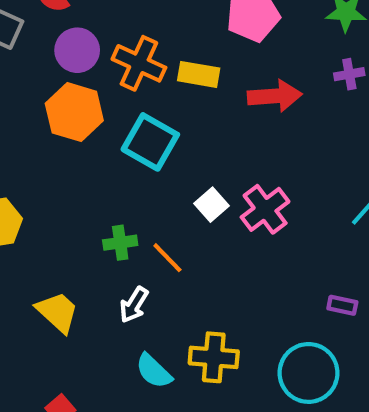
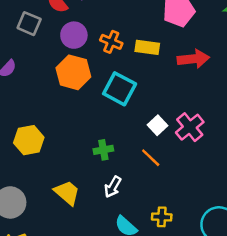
orange cross: (139, 63) -> (111, 42), size x0.7
orange line: (167, 258) -> (151, 158), moved
yellow cross: (214, 357) -> (162, 217), size x0.7

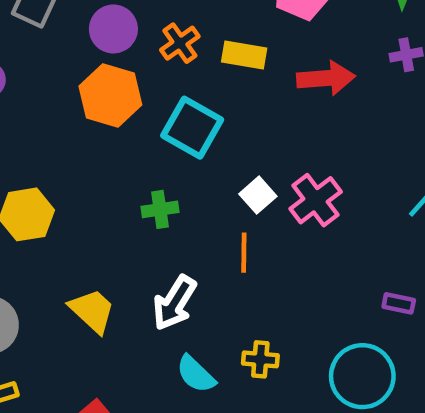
orange cross: (111, 42) -> (180, 43), turned 30
green cross: (103, 150) -> (160, 209), moved
orange line: (151, 158) -> (244, 253), turned 45
white arrow: (113, 187) -> (174, 303), size x1.4

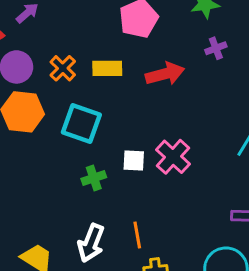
white square: (258, 195) -> (134, 160), turned -35
green cross: (160, 209) -> (94, 178), moved
orange line: (244, 253) -> (137, 235), moved

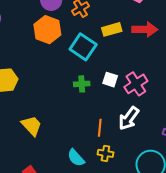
yellow rectangle: (107, 68) -> (112, 29), moved, turned -30
white arrow: (91, 243) -> (129, 118), moved

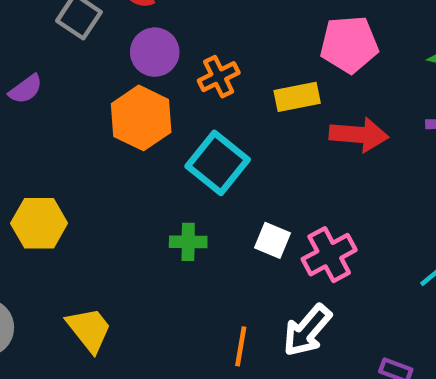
yellow rectangle: (112, 29) -> (297, 97), moved
green cross: (82, 84) -> (188, 242), moved

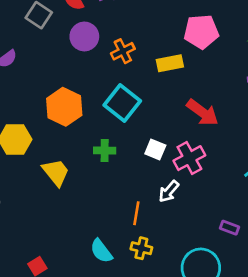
orange hexagon: (141, 118) -> (64, 107), moved
red arrow: (359, 135) -> (203, 112), moved, turned 32
yellow trapezoid: (89, 329) -> (56, 172), moved
white arrow: (307, 330) -> (169, 191), moved, size x0.7

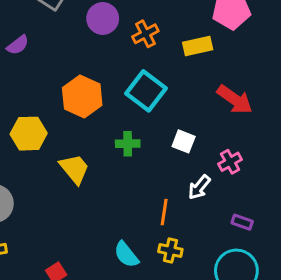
pink cross: (189, 158) -> (230, 162), moved, size x0.7
purple rectangle: (229, 228) -> (242, 222), moved

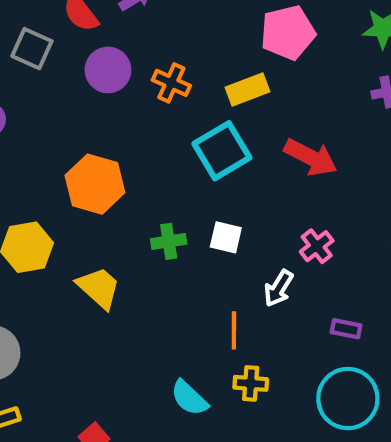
orange cross: (145, 34) -> (171, 83), turned -30
cyan square: (146, 91) -> (222, 151), moved, turned 30
white square: (184, 141) -> (226, 237), moved

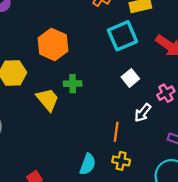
white square: (226, 237) -> (130, 78), moved, turned 30
green cross: (169, 241) -> (73, 84), moved
cyan semicircle: (189, 398) -> (88, 164), turned -120

